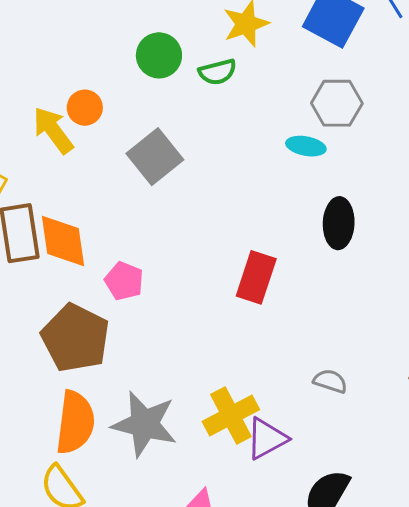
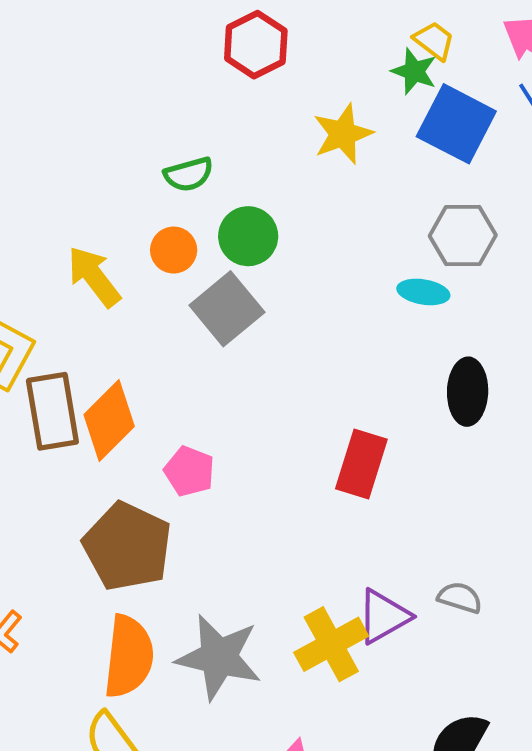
green circle: (159, 55) -> (248, 236), moved
green semicircle: (218, 72) -> (189, 174), moved
orange circle: (85, 108) -> (174, 250), moved
orange diamond: (63, 241) -> (109, 421), turned 54
purple triangle: (267, 439) -> (384, 616), moved

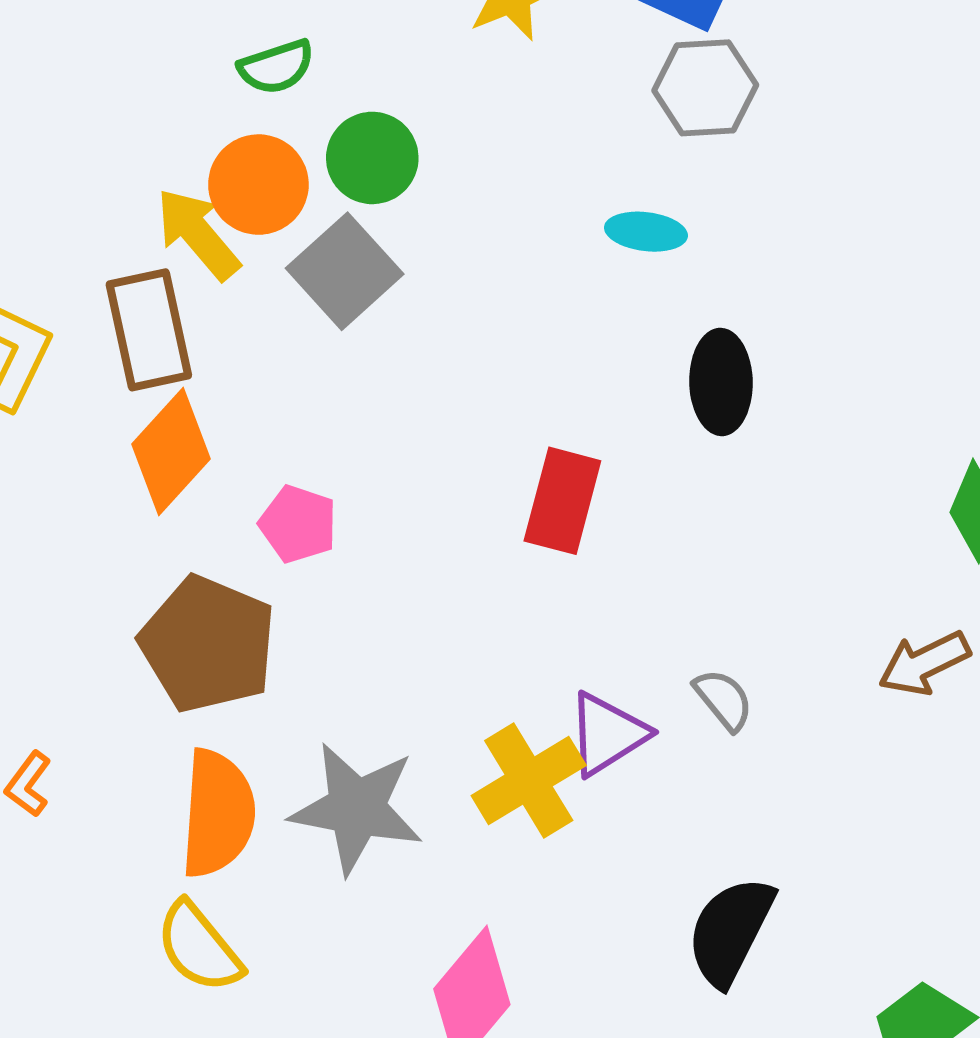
gray hexagon: (463, 236) -> (705, 88), moved
orange circle: (174, 250) -> (258, 185), size x1.4
yellow arrow: (94, 277) -> (198, 234), moved
brown rectangle: (52, 411) -> (149, 330), moved
gray semicircle: (460, 598) -> (724, 700), turned 36

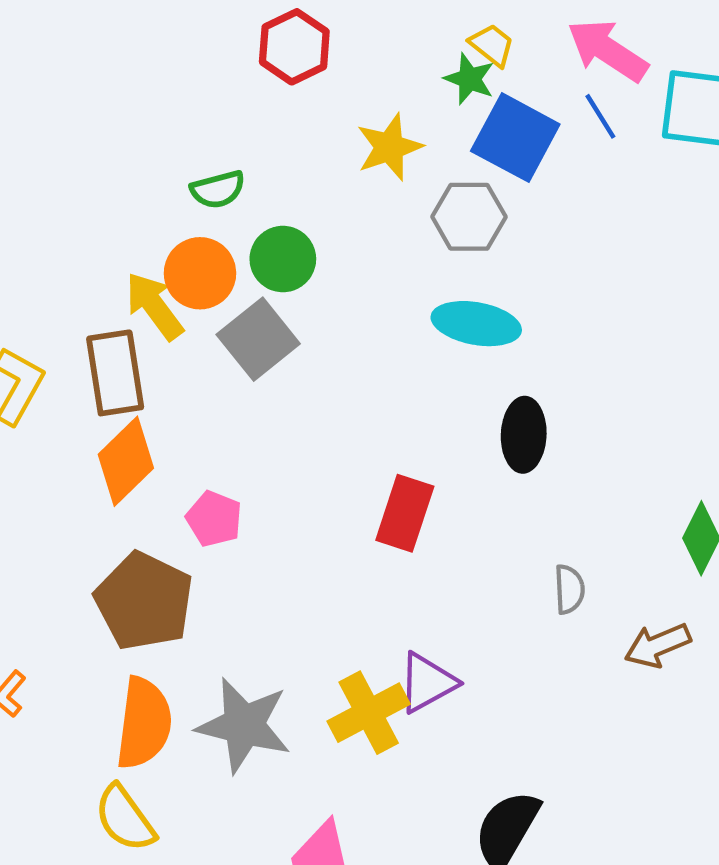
gray hexagon: (705, 88) -> (469, 217), moved
cyan ellipse: (646, 232) -> (476, 324), size x1.5
gray semicircle: (724, 700) -> (569, 589), moved, turned 33

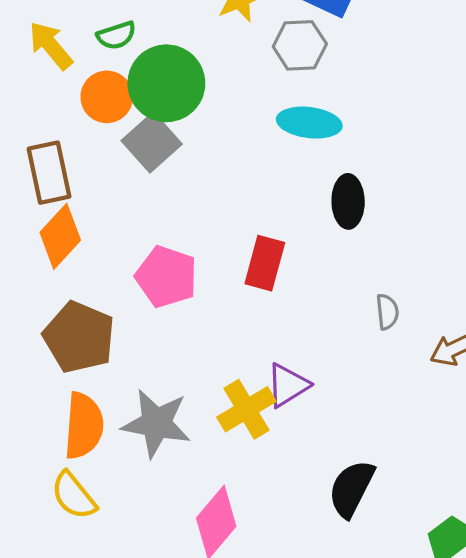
green circle: (283, 259) -> (166, 83), size x1.6
yellow arrow: (154, 306) -> (51, 46), moved
pink pentagon: (214, 519) -> (166, 277), moved, size x1.5

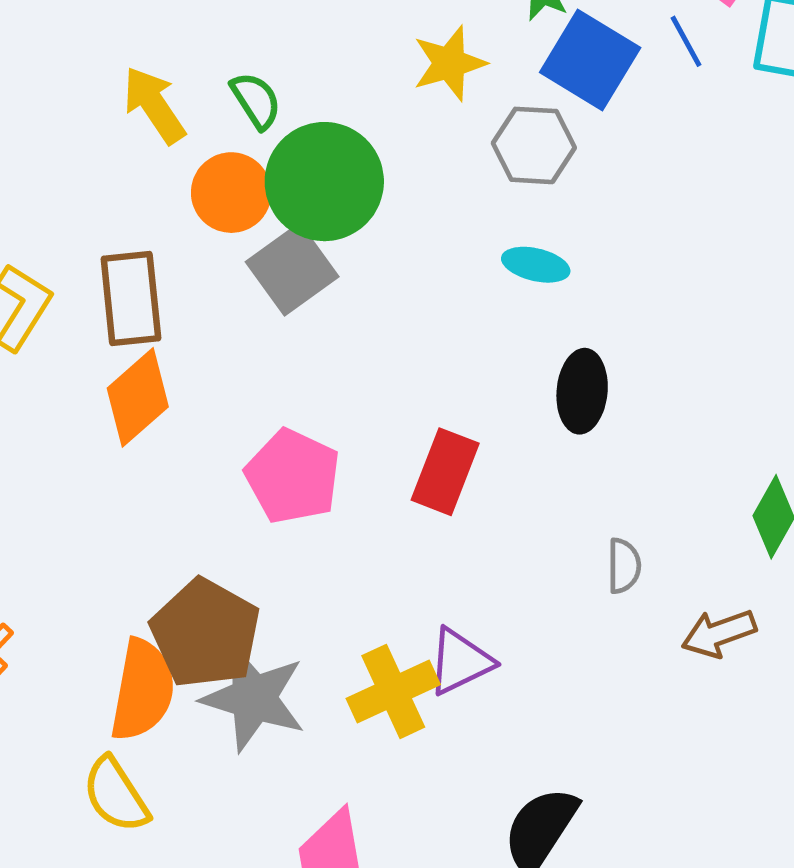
green semicircle: (116, 35) -> (256, 100), turned -111
cyan ellipse: (309, 123) -> (536, 265), size x0.7
brown pentagon: (79, 337) -> (205, 633), moved

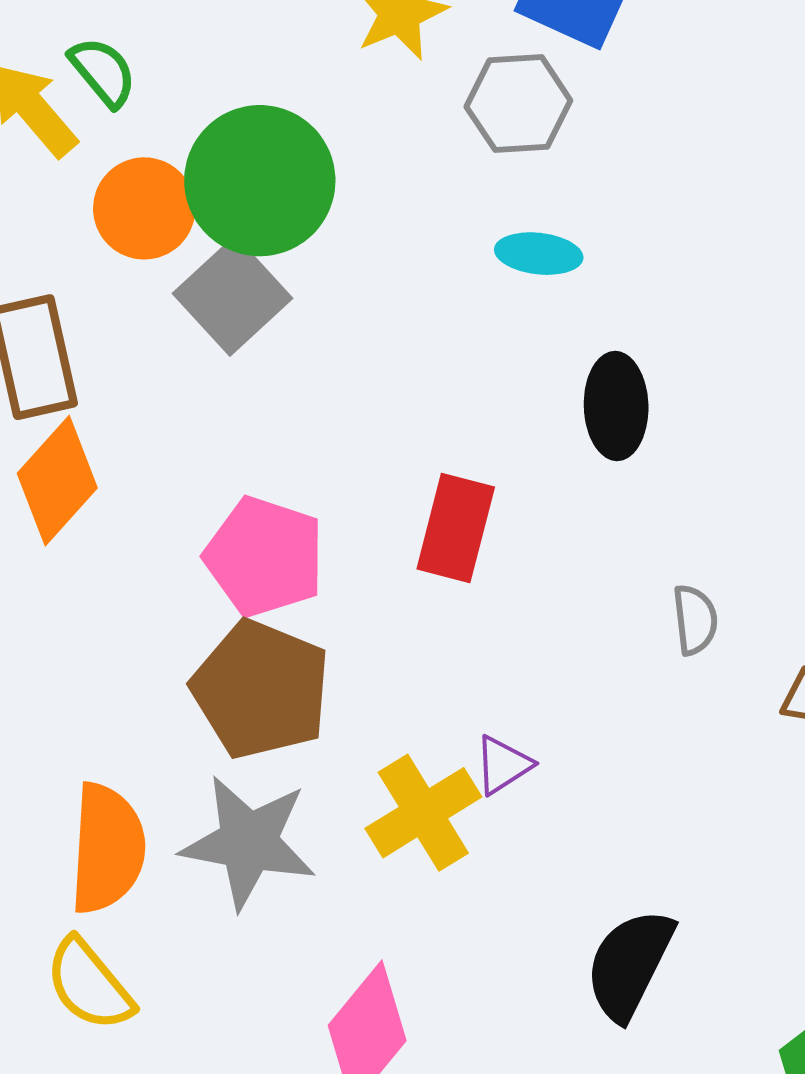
green semicircle: (256, 100) -> (103, 72), moved
brown pentagon: (205, 633) -> (261, 689), moved
purple triangle: (460, 662) -> (503, 765), size x0.7

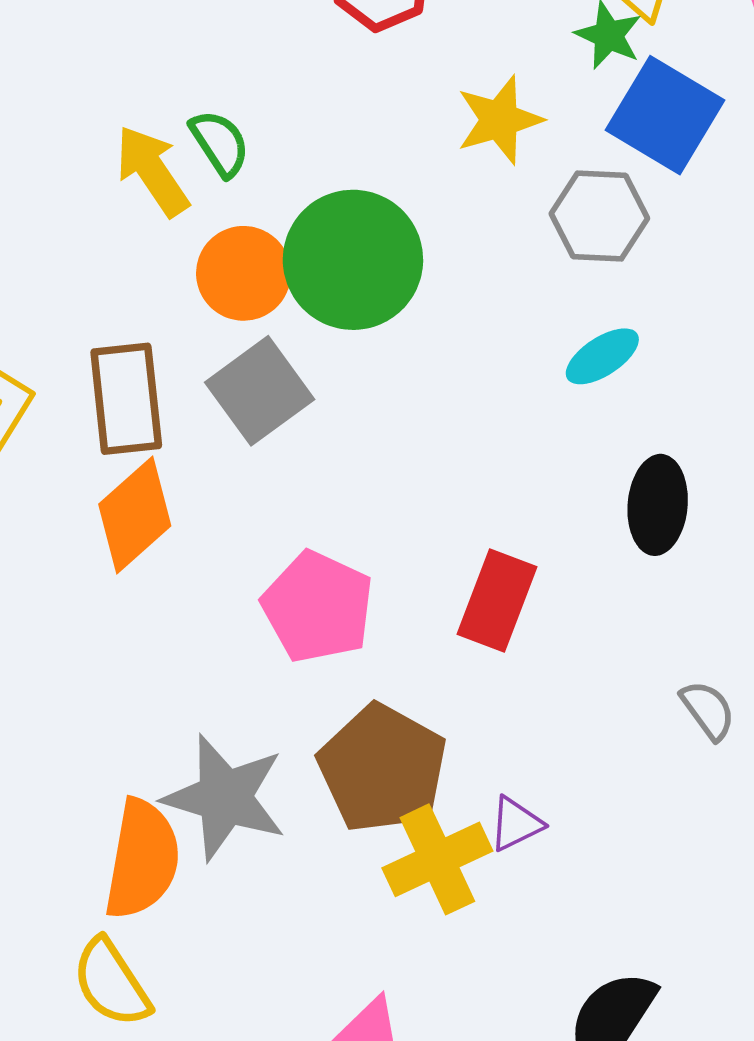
cyan ellipse: (539, 254) -> (602, 356), turned -46
gray square: (232, 296) -> (260, 391), moved
gray semicircle: (695, 620) -> (708, 710), turned -36
brown pentagon: (261, 689) -> (383, 768), moved
gray star: (248, 842) -> (225, 797), moved

